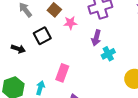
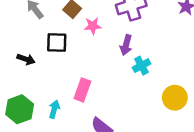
black square: (42, 36) -> (57, 43), turned 30

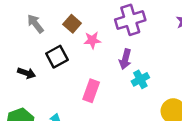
black square: (57, 43) -> (57, 57), turned -30
pink rectangle: (82, 90) -> (91, 91), moved

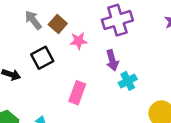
gray arrow: (35, 24) -> (33, 20), moved
purple arrow: (125, 59) -> (112, 60), turned -30

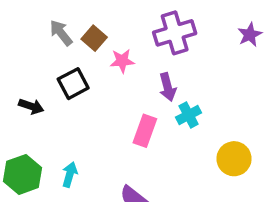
pink rectangle: (77, 93) -> (145, 131), moved

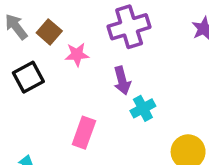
pink rectangle: (145, 131) -> (84, 133), moved

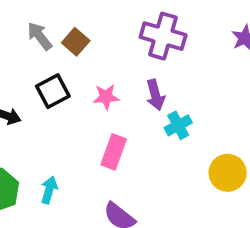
purple cross: (129, 27) -> (163, 36), turned 33
pink star: (77, 55) -> (106, 97), moved

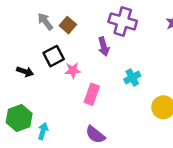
purple arrow: (155, 95) -> (104, 47), moved
pink star: (106, 97) -> (73, 70), moved
cyan arrow: (49, 190) -> (43, 131), moved

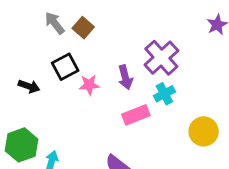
purple cross: (123, 21) -> (161, 58), moved, turned 32
purple arrow: (104, 47) -> (125, 77), moved
pink rectangle: (92, 94) -> (136, 115), moved, turned 48

